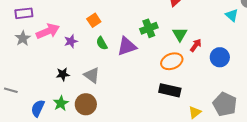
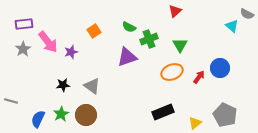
pink arrow: (48, 31) -> (48, 42), turned 75
green semicircle: (102, 43) -> (129, 27), moved, turned -32
red arrow: (196, 45) -> (199, 77), moved
black rectangle: (170, 90) -> (163, 112), moved, turned -35

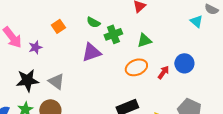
green triangle: (180, 45) -> (144, 40), turned 42
black star: (63, 85) -> (27, 80), size x1.6

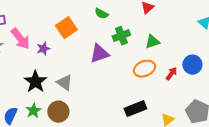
green semicircle: (93, 22) -> (101, 14), moved
orange square: (58, 26) -> (66, 28), size x1.5
black star: (27, 80) -> (35, 82), turned -30

